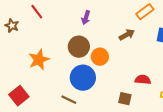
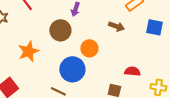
brown arrow: (127, 35) -> (116, 26), turned 49
brown circle: (79, 47) -> (60, 30), moved

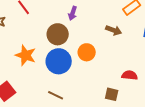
orange star: (28, 51) -> (26, 55), turned -30
blue circle: (72, 69) -> (59, 61), moved

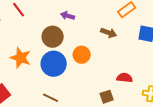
purple arrow: (73, 13) -> (68, 16), turned 88
brown square: (112, 94) -> (107, 97), turned -32

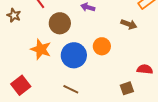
brown circle: (53, 37) -> (60, 23), moved

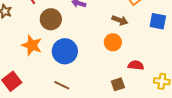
orange circle: (102, 46) -> (113, 42), moved

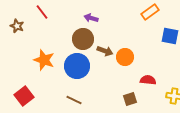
brown circle: (51, 19) -> (83, 39), moved
brown arrow: (120, 20) -> (105, 51), moved

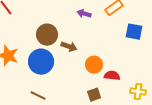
purple arrow: (91, 18) -> (84, 14), moved
orange circle: (125, 57) -> (94, 65), moved

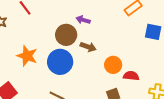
purple arrow: (84, 14) -> (83, 20), moved

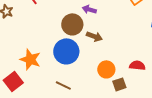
orange star: (27, 56) -> (30, 59), moved
orange circle: (113, 65) -> (106, 69), moved

